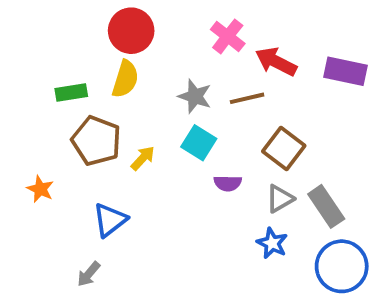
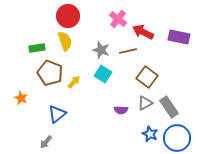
yellow semicircle: (125, 79) -> (65, 41), turned -36
purple semicircle: (228, 183) -> (121, 110), moved
blue star: (272, 243) -> (150, 134), moved

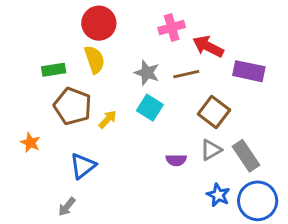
pink cross: (118, 19) -> (172, 28), turned 36
purple rectangle: (179, 37) -> (249, 71), moved

